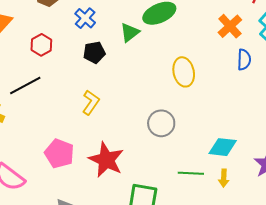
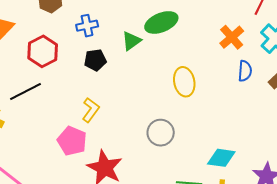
blue cross: (85, 18) -> (87, 26), turned 35
red hexagon: (41, 45) -> (43, 51), size x1.4
pink pentagon: (59, 154) -> (72, 141), moved

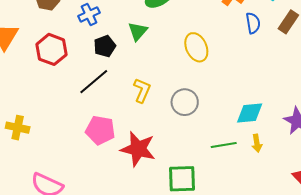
green triangle: (131, 41) -> (138, 31), moved
black line: (26, 91) -> (94, 82), moved
yellow L-shape: (91, 110) -> (142, 90), moved

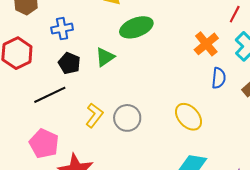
black pentagon: (105, 46) -> (69, 63), turned 30
yellow ellipse: (196, 47) -> (189, 117), moved, turned -32
gray circle: (185, 102) -> (127, 118), moved

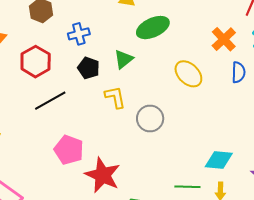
black line: (50, 95) -> (50, 101), moved
yellow L-shape: (94, 115) -> (115, 97), moved, turned -45
yellow ellipse: (189, 117) -> (188, 74), moved

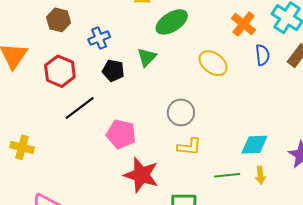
yellow L-shape: (115, 97) -> (189, 147), moved, turned 115
pink pentagon: (69, 150) -> (121, 134), moved

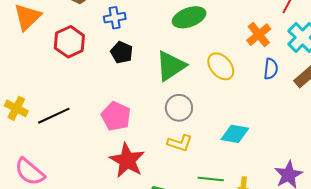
green triangle: (147, 57) -> (171, 66), moved, size x1.6
black line: (80, 108) -> (54, 116), moved
cyan diamond: (254, 145) -> (235, 134), moved

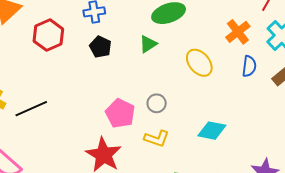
green triangle: (171, 66) -> (148, 44), moved, size x0.6
gray circle: (179, 108) -> (157, 103), size x0.7
pink pentagon: (116, 116) -> (120, 113), moved

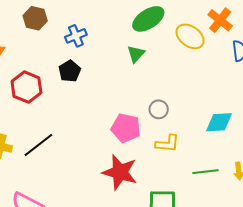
red hexagon: (48, 35) -> (26, 87), moved
black pentagon: (100, 47) -> (70, 71), moved, turned 30
yellow ellipse: (199, 63) -> (190, 36), moved

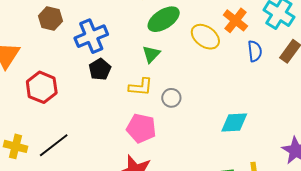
blue cross: (76, 36) -> (91, 36), size x1.5
black pentagon: (70, 71) -> (100, 69), moved
gray circle: (159, 109) -> (171, 98), moved
yellow L-shape: (167, 143) -> (141, 87), moved

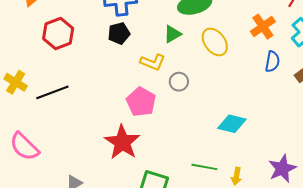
yellow ellipse: (205, 37) -> (215, 42), moved

